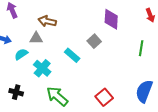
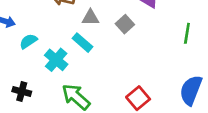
gray triangle: (36, 38) -> (90, 17), moved
cyan rectangle: (72, 55) -> (83, 43), moved

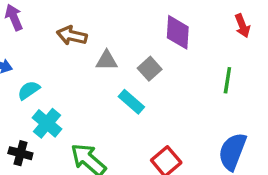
cyan rectangle: (83, 43) -> (131, 102), moved
cyan cross: (56, 60) -> (47, 123), moved

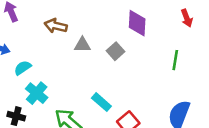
cyan rectangle: (131, 102) -> (101, 102), moved

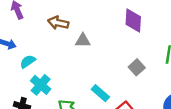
gray square: (115, 51) -> (137, 67), moved

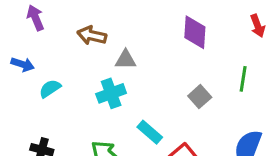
cyan cross: (41, 85) -> (111, 93), moved, turned 30

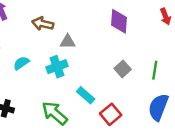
green line: (243, 79) -> (155, 70), moved
cyan semicircle: (50, 89) -> (21, 63), moved

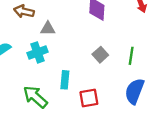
cyan rectangle: (86, 95) -> (65, 80), turned 54
red square: (111, 114) -> (89, 98), turned 30

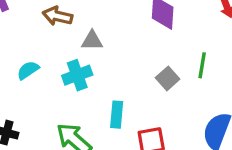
green line: (131, 56) -> (202, 65), moved

